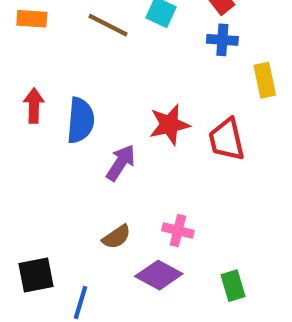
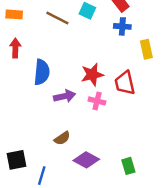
red arrow: (34, 106) -> (15, 48), moved
purple arrow: (121, 163) -> (65, 96), turned 45
pink cross: (178, 231) -> (97, 101), moved

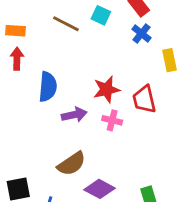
orange rectangle: (14, 14) -> (16, 31), moved
blue cross: (122, 26) -> (142, 34), turned 35
brown semicircle: (62, 138) -> (72, 164), size x1.5

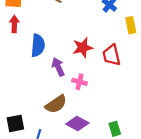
purple arrow: (74, 115) -> (58, 67), turned -102
pink cross: (112, 120) -> (79, 82), moved

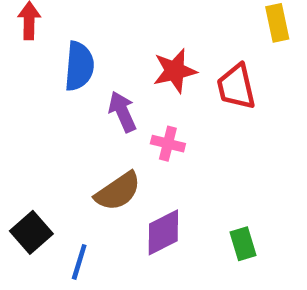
black square: (15, 123) -> (31, 232), turned -30
purple diamond: (77, 123) -> (163, 232), turned -55

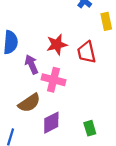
pink cross: (168, 144) -> (53, 80), size x1.5

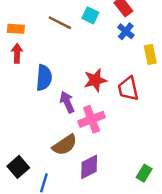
pink cross: (53, 80) -> (92, 119), turned -35
green rectangle: (90, 128) -> (144, 173), moved, turned 48

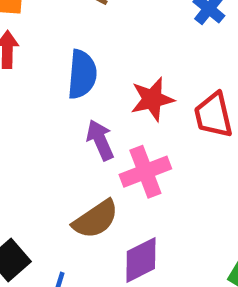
blue semicircle: (44, 78) -> (82, 74), moved

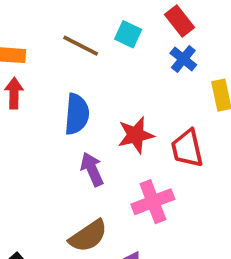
pink cross: (145, 172) -> (153, 202), moved

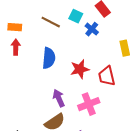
blue cross: (183, 59) -> (92, 29), moved
purple arrow: (92, 169) -> (59, 98), moved

